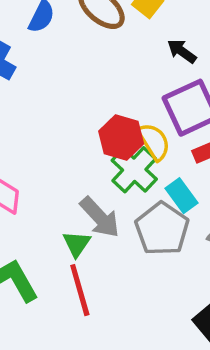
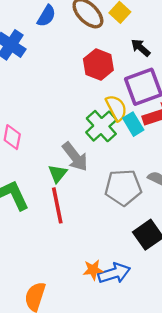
red hexagon: (121, 138) -> (98, 64), moved
cyan rectangle: (181, 196) -> (133, 124), moved
gray pentagon: (162, 229) -> (123, 187), moved, turned 30

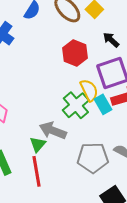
gray arrow: (75, 157) -> (53, 130), turned 148

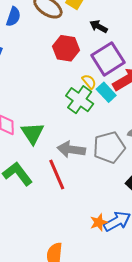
yellow semicircle: (89, 90) -> (89, 82), size x0.7
gray arrow: (53, 130) -> (71, 149), moved
green triangle: (38, 144) -> (33, 133), moved, size x1.4

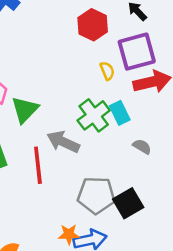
cyan rectangle: (106, 92) -> (120, 113), moved
green cross: (80, 100) -> (94, 115), moved
gray pentagon: (109, 147) -> (96, 195), moved

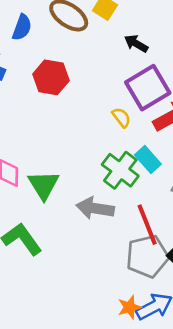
red hexagon: (93, 25) -> (51, 77), moved
red line: (38, 165) -> (147, 225), moved

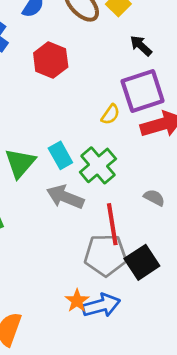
yellow semicircle: (121, 118) -> (110, 114), turned 60
cyan rectangle: (148, 160) -> (60, 155), moved
orange star: (129, 307) -> (77, 301), turned -30

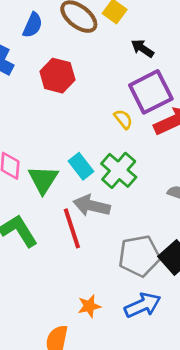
yellow semicircle: (110, 114) -> (123, 119), turned -65
red line: (112, 224) -> (72, 228), moved
orange star: (77, 301) -> (89, 306), moved, turned 30

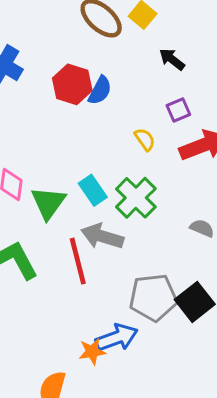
blue semicircle: (33, 25) -> (100, 90), moved
purple square: (151, 92) -> (178, 110), size x0.5
blue arrow: (143, 305) -> (117, 338), moved

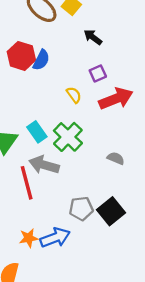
gray pentagon: (153, 298) -> (81, 208), size x0.7
orange star: (92, 352) -> (29, 238), moved

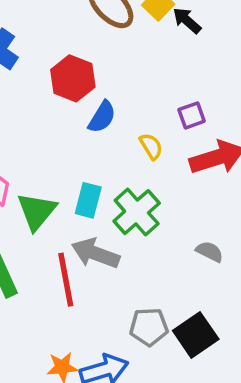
black arrow: (93, 37) -> (187, 20), moved
blue semicircle: (41, 60) -> (102, 117), moved
cyan rectangle: (37, 132) -> (88, 200), turned 45

